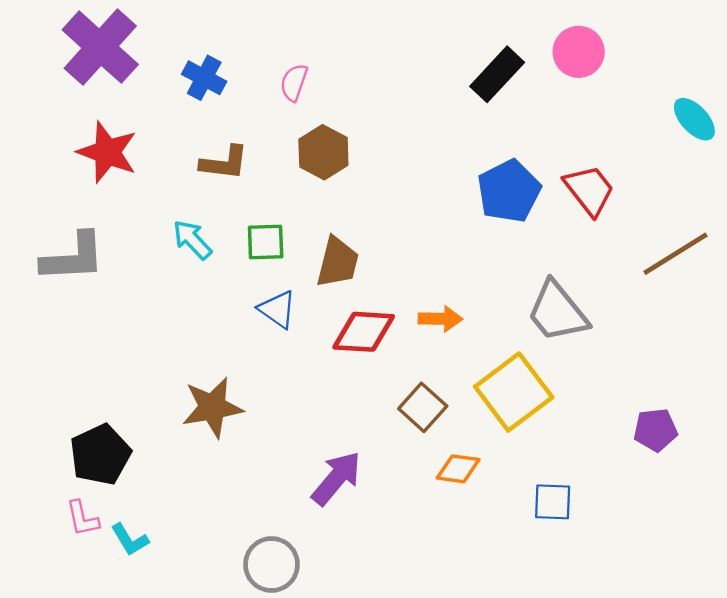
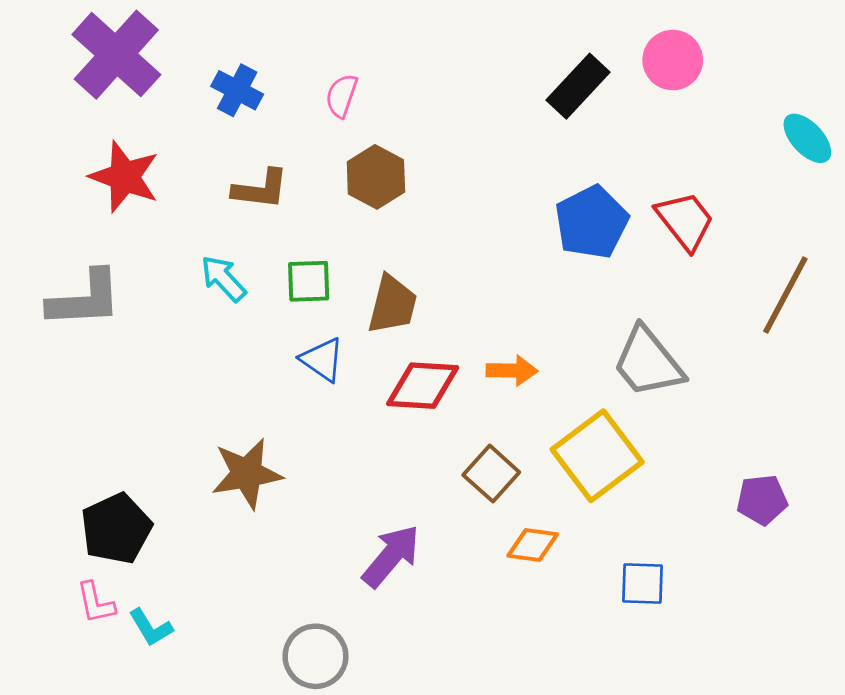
brown line: (675, 254) -> (785, 295), turned -30

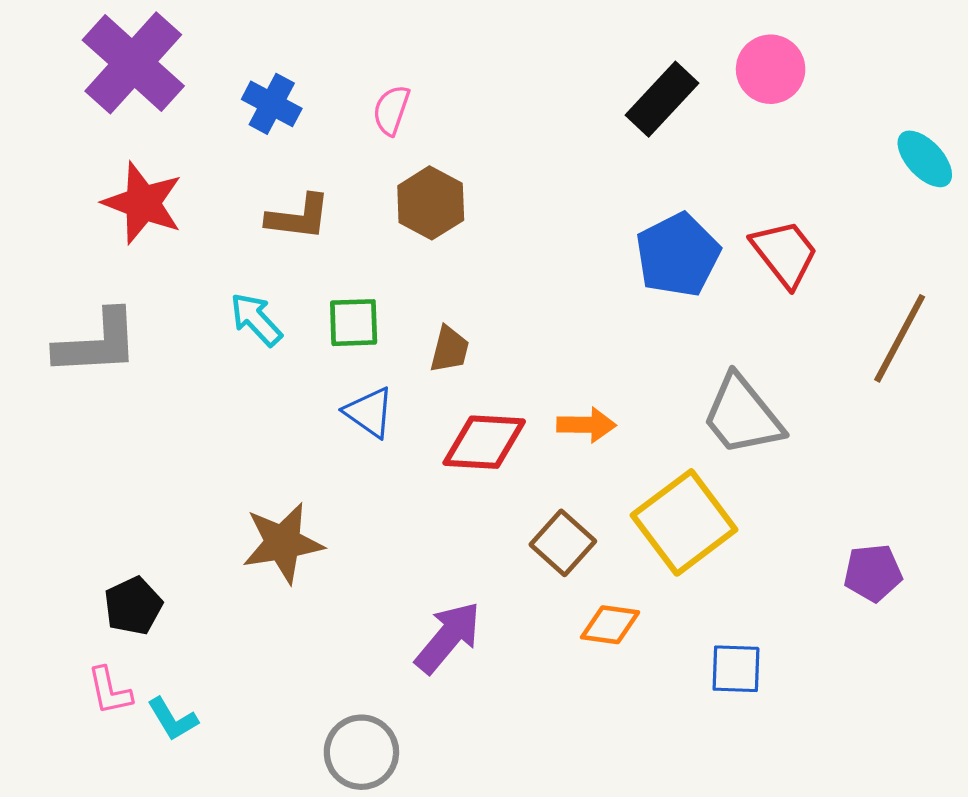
brown trapezoid: (392, 305) -> (450, 349), size x0.7
black pentagon: (116, 529) -> (133, 606), size x0.7

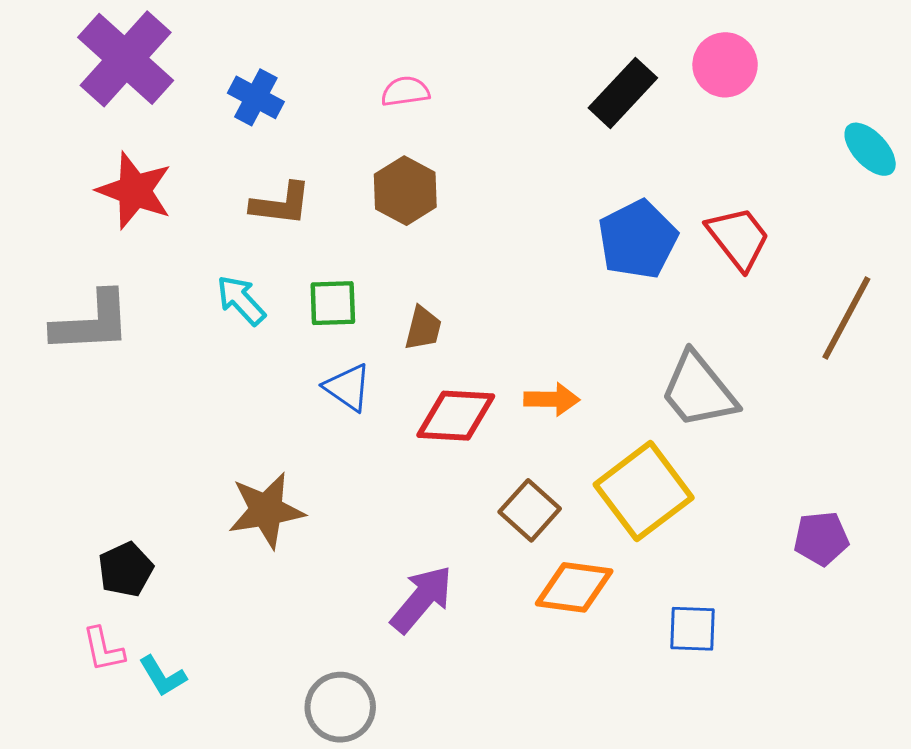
pink semicircle: (391, 110) -> (405, 91), moved, turned 63
orange diamond: (610, 625) -> (574, 587), size x1.4

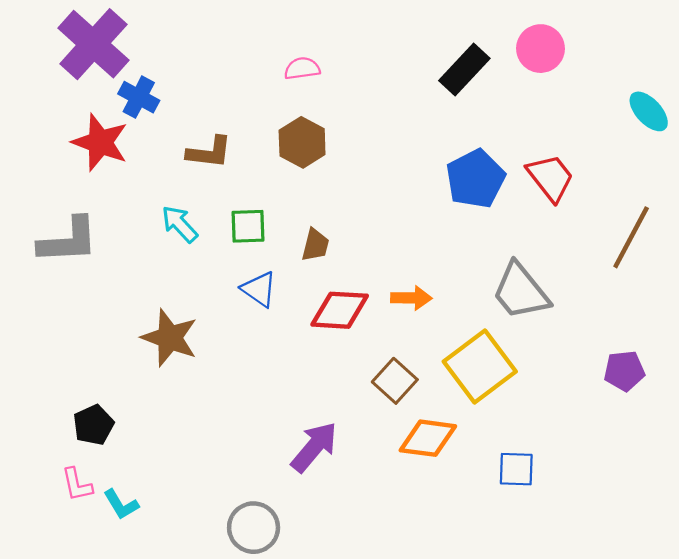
blue cross: (256, 97) -> (139, 97), moved
brown star: (266, 510) -> (170, 338), moved, turned 30
purple pentagon: (821, 538) -> (624, 371), moved

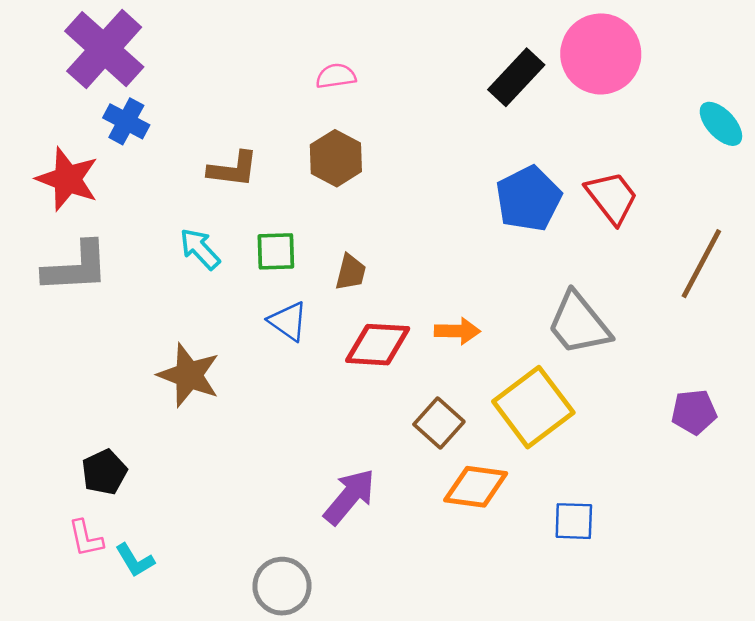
pink circle: (541, 49) -> (601, 54), size x1.5
blue cross: (139, 97) -> (126, 121), moved
red star: (100, 142) -> (67, 179), moved

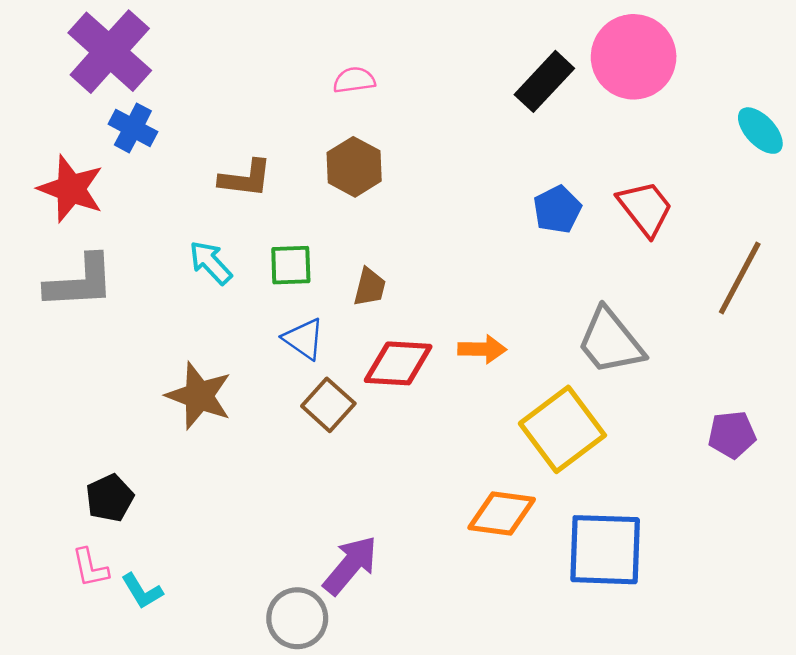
blue pentagon: (528, 199) -> (557, 209), size x0.7
brown square: (439, 423) -> (328, 405), moved
purple arrow: (349, 497) -> (350, 565), moved
blue square: (574, 521) -> (605, 550), size x1.8

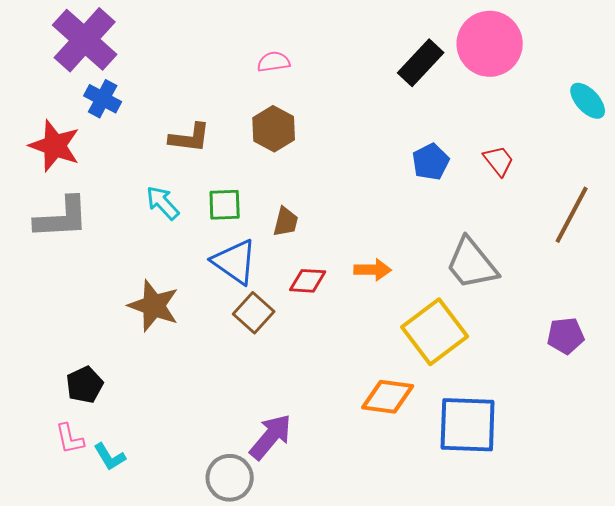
red trapezoid: (645, 208) -> (499, 161), size x0.7
blue triangle: (304, 339) -> (235, 262), size x1.4
red diamond: (398, 363) -> (308, 281), size x0.7

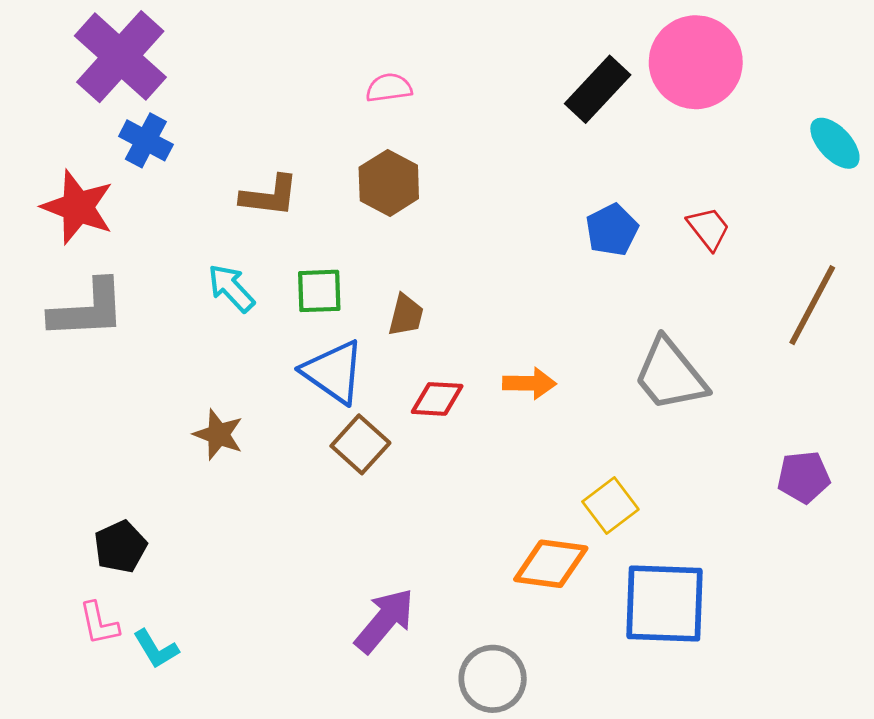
brown star: (154, 306) -> (218, 434), size x0.7
yellow square: (435, 332) -> (610, 505), moved, size x0.6
gray circle: (230, 478) -> (493, 679), moved

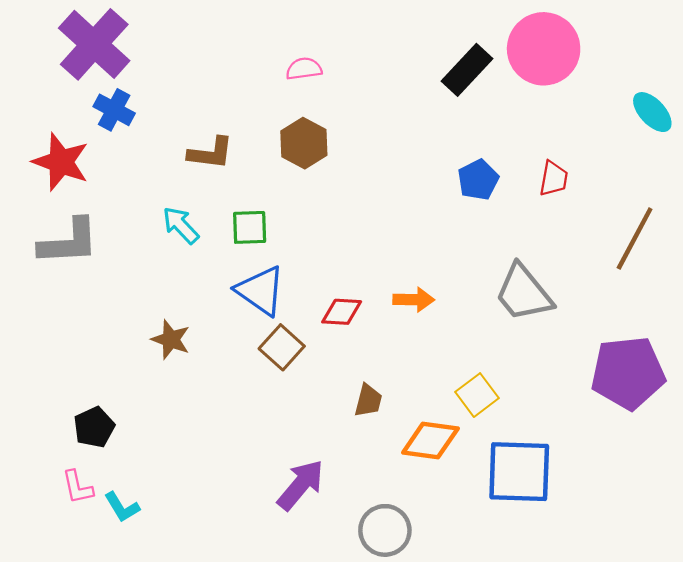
red trapezoid: (709, 228) -> (554, 179), turned 48
brown trapezoid: (406, 315) -> (368, 401), moved
purple pentagon: (804, 477) -> (628, 373), size x1.8

